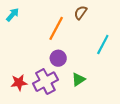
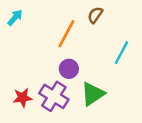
green triangle: (78, 79) -> (93, 94), size x1.5
purple cross: (45, 82) -> (54, 96), turned -30

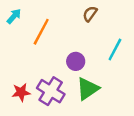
orange line: (66, 34) -> (41, 32), moved
purple circle: (69, 69) -> (76, 61), moved

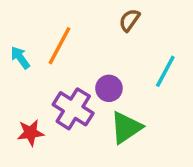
cyan arrow: (14, 16) -> (20, 58), moved, turned -77
purple cross: (51, 91) -> (73, 109), moved

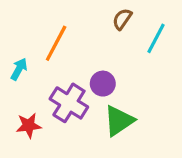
cyan arrow: (20, 58) -> (19, 69), moved, turned 65
cyan line: (165, 71) -> (156, 38), moved

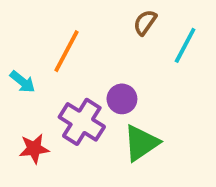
cyan arrow: (19, 69) -> (23, 82), turned 100

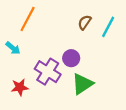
brown semicircle: (145, 22) -> (85, 22), moved
orange line: (67, 51) -> (28, 19), moved

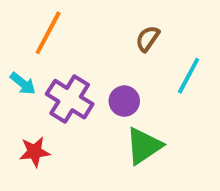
cyan line: (108, 27) -> (189, 76), moved
purple cross: (48, 72) -> (70, 99), moved

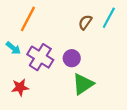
cyan line: (189, 76) -> (109, 18), moved

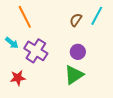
orange line: (28, 19) -> (25, 17), turned -55
purple circle: (72, 58) -> (78, 52), moved

